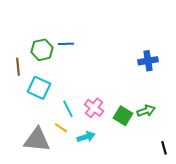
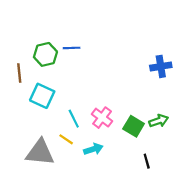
black line: (164, 148) -> (147, 161), moved

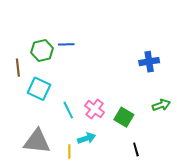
green arrow: (159, 121) -> (161, 105), moved
yellow line: (66, 139) -> (69, 151), moved, turned 56

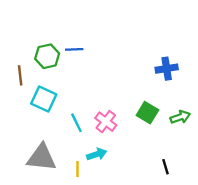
green square: (124, 117) -> (147, 113), moved
black line: (136, 149) -> (166, 167), moved

